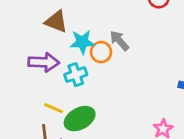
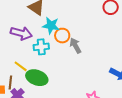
gray arrow: (119, 41) -> (75, 46), moved
green ellipse: (80, 119) -> (37, 78), turned 35

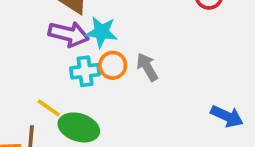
purple arrow: (21, 33) -> (69, 34), moved
orange circle: (62, 36) -> (113, 65), moved

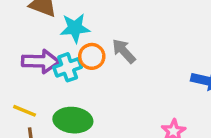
purple arrow: (69, 34) -> (41, 61), moved
yellow line: (49, 108) -> (25, 111), moved

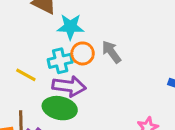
purple arrow: (41, 61) -> (69, 86), moved
yellow line: (25, 111) -> (26, 75), moved

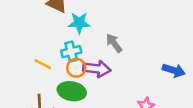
orange circle: (83, 53) -> (76, 68), moved
purple arrow: (69, 86) -> (97, 69), moved

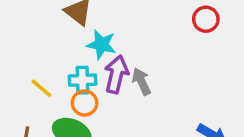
purple arrow: (97, 69) -> (116, 74), moved, turned -96

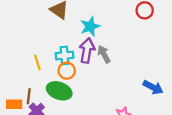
cyan star: (101, 45) -> (90, 26), moved, turned -30
yellow line: (41, 88) -> (37, 62), turned 35

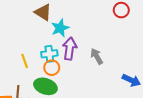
cyan star: (90, 26) -> (60, 28), moved
gray arrow: (104, 54) -> (97, 56), moved

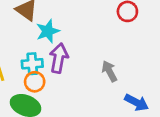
gray arrow: (97, 56) -> (109, 71), moved

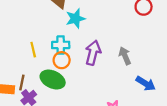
purple arrow: (59, 58) -> (93, 53), moved

